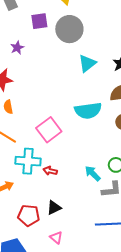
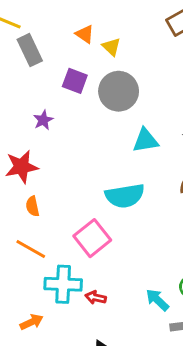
purple square: (39, 21) -> (75, 81), turned 30
cyan triangle: (87, 63) -> (145, 140), turned 30
cyan semicircle: (88, 111) -> (125, 196), moved

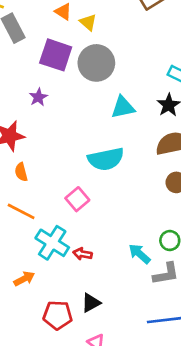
purple square: (75, 81) -> (56, 55), size x1.4
purple star: (43, 120) -> (38, 97), moved
pink square: (92, 238) -> (77, 199), size x0.7
cyan cross: (63, 284) -> (52, 243), turned 32

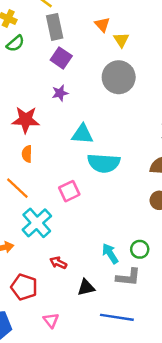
purple square: (56, 55) -> (61, 58), moved, size x0.7
cyan triangle: (123, 107) -> (82, 134), moved
red arrow: (83, 254) -> (58, 263), moved
black triangle: (91, 303) -> (86, 287), moved

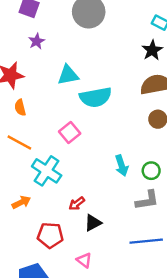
cyan arrow: (110, 254) -> (122, 166), moved, turned -150
red arrow: (58, 263) -> (77, 204), turned -49
black triangle: (86, 287) -> (93, 223), moved

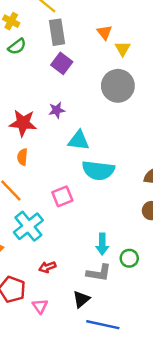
purple star: (37, 41) -> (57, 110), moved
gray L-shape: (147, 200) -> (99, 273), moved
black triangle: (93, 223) -> (81, 299), moved, turned -30
pink triangle: (84, 260) -> (40, 306), moved

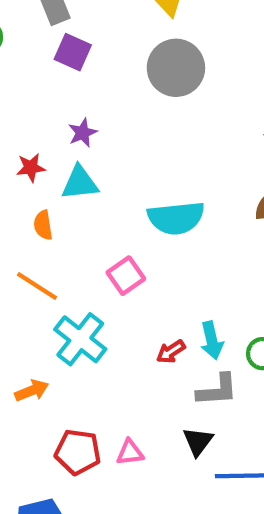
red star: (23, 123) -> (31, 168), size x0.6
cyan triangle: (79, 140) -> (80, 183), moved
red arrow: (47, 267) -> (171, 352), moved
pink triangle: (40, 306) -> (130, 452), moved, turned -49

